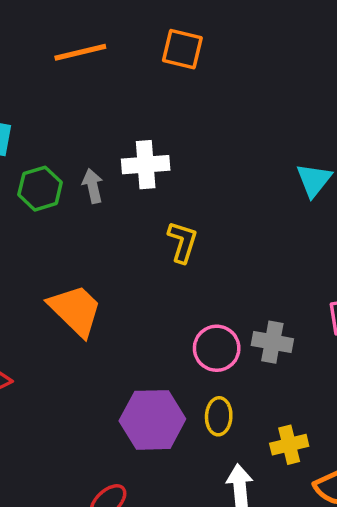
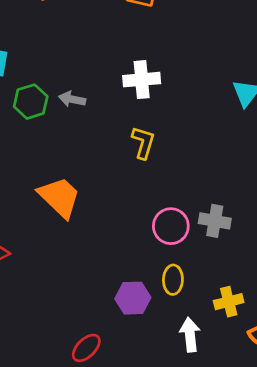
white cross: (146, 165) -> (142, 80), moved
gray arrow: (93, 186) -> (72, 99), turned -65
purple hexagon: (152, 420) -> (133, 298), moved, size x0.7

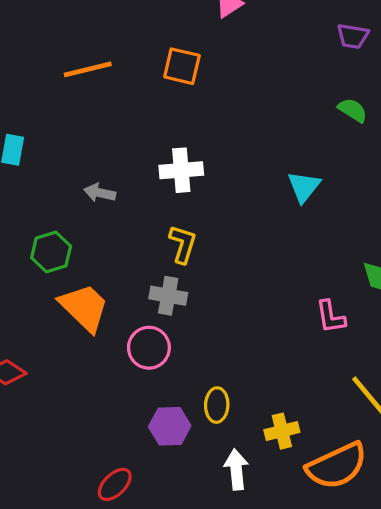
green hexagon: (31, 102) -> (51, 252), moved
gray cross: (215, 221) -> (168, 296), moved
pink circle: (171, 226) -> (149, 348), moved

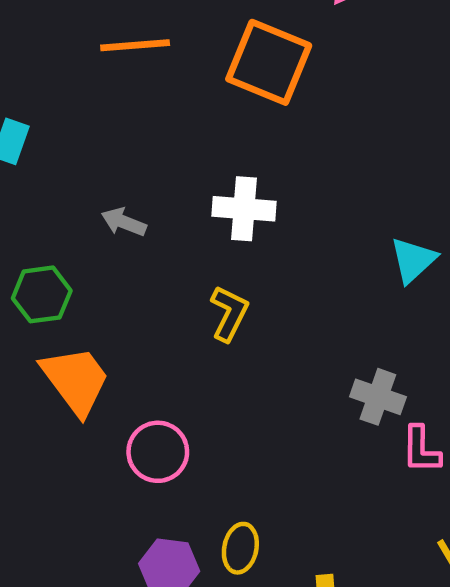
orange square: (182, 66) -> (269, 62), size x1.5
gray cross: (168, 296) -> (378, 397), moved

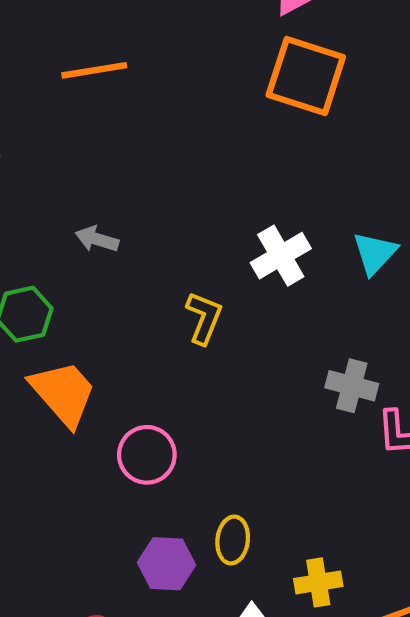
orange square: (269, 62) -> (306, 76), moved
white cross: (244, 209) -> (281, 256), moved, turned -30

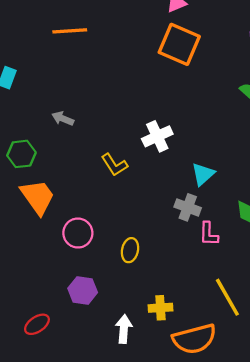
cyan triangle: (375, 253) -> (203, 174), moved
yellow L-shape: (204, 318) -> (114, 165), turned 120
yellow ellipse: (233, 540) -> (130, 250), moved

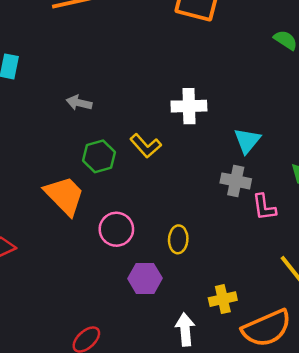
white cross: (157, 136) -> (189, 106), turned 32
green hexagon: (21, 154) -> (99, 156), moved
purple hexagon: (83, 290) -> (145, 278), moved

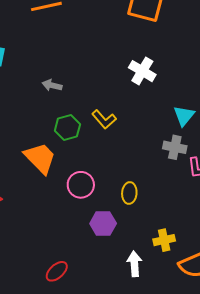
white cross: (189, 106) -> (142, 71), moved, turned 32

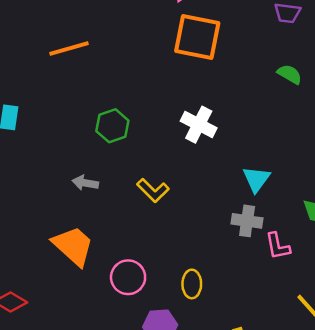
gray arrow: (52, 85) -> (85, 183), moved
green hexagon: (67, 127) -> (112, 126), moved

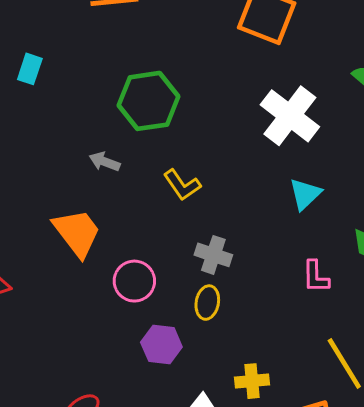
white cross: (199, 125) -> (290, 116), moved, size x1.4
green hexagon: (112, 126) -> (148, 101), size x1.5
gray cross: (247, 221) -> (213, 255), moved

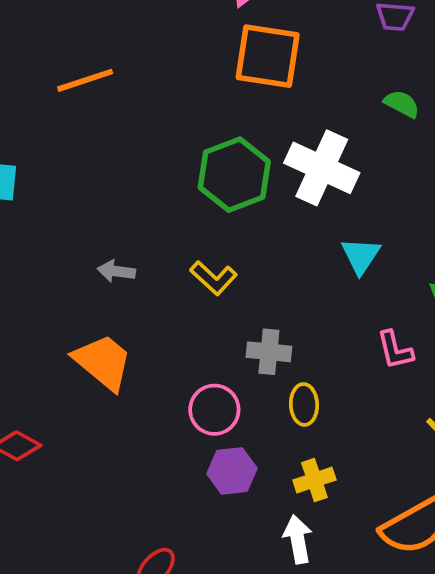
green hexagon: (148, 101) -> (234, 175), moved
pink circle: (134, 281) -> (214, 410), moved
yellow ellipse: (207, 303) -> (304, 404), moved
yellow cross: (252, 381) -> (314, 480), moved

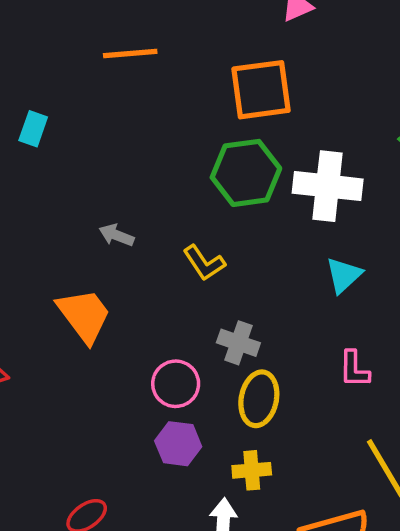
orange square: (268, 56) -> (261, 90), moved, turned -30
white cross: (322, 168) -> (328, 186), turned -32
yellow ellipse: (304, 404) -> (259, 399), size x1.4

